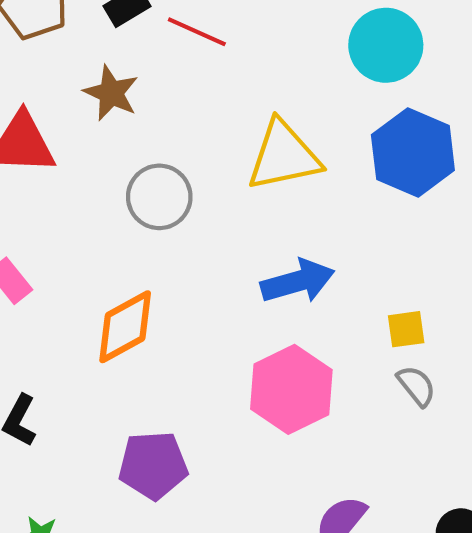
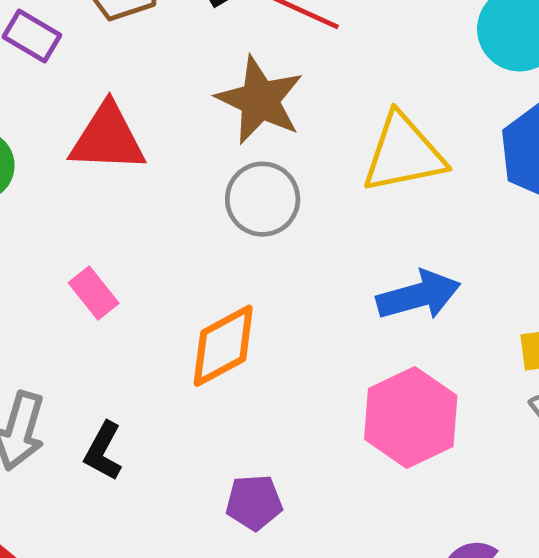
brown star: (111, 93) -> (260, 100), moved, size x1.4
purple pentagon: (153, 465) -> (254, 502), size x0.7

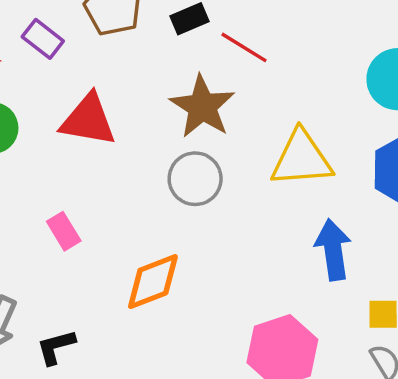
blue arrow: (418, 295) -> (333, 250), moved, turned -90
black L-shape: (103, 451) -> (56, 347), turned 39

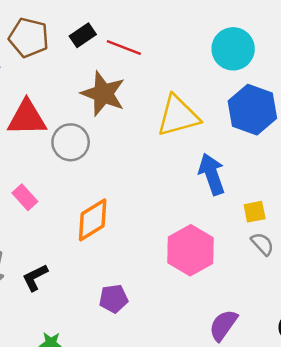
gray circle: (195, 179) -> (71, 142), moved

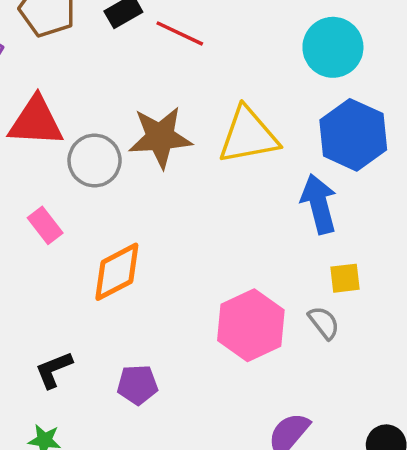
brown star: (103, 94) -> (160, 137), moved, turned -30
blue arrow: (212, 174) -> (319, 204), moved
pink rectangle: (25, 197) -> (45, 225), moved
gray semicircle: (262, 244) -> (324, 323), moved
black L-shape: (35, 278) -> (54, 370), moved

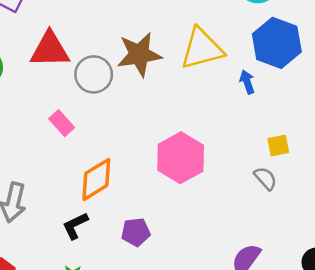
blue arrow: (319, 204) -> (247, 82), moved, size x0.6
orange diamond: (117, 272) -> (96, 179), moved
pink hexagon: (251, 325) -> (181, 158), moved

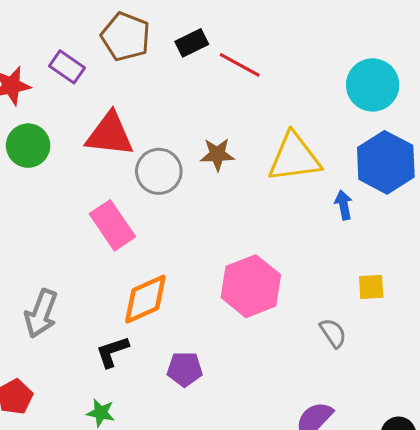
brown star: (139, 54) -> (217, 154), size x0.6
pink rectangle: (62, 123) -> (112, 225), size x1.5
gray semicircle: (265, 178) -> (333, 333), moved

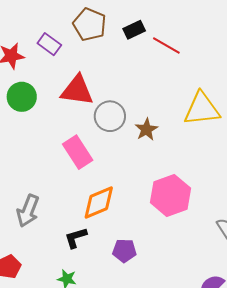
brown star: (217, 154) -> (146, 129), moved, turned -30

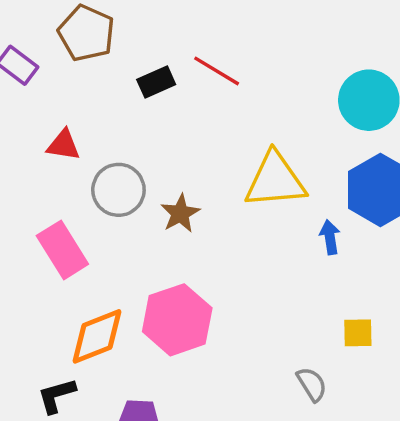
black rectangle: (134, 30) -> (156, 82), moved
red triangle: (77, 90) -> (64, 145), size x0.6
pink hexagon: (170, 195) -> (177, 320), moved

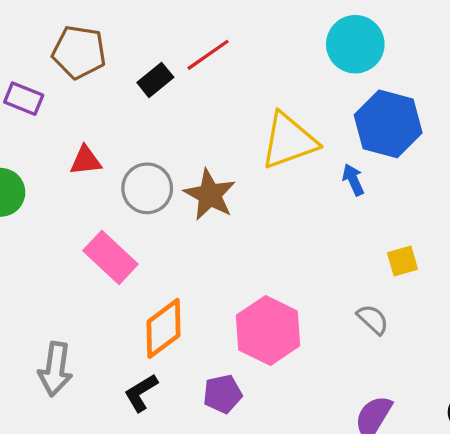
red line: (217, 71) -> (208, 55), turned -51
brown star: (180, 213) -> (210, 195), size x1.4
pink hexagon: (177, 320) -> (268, 330), moved

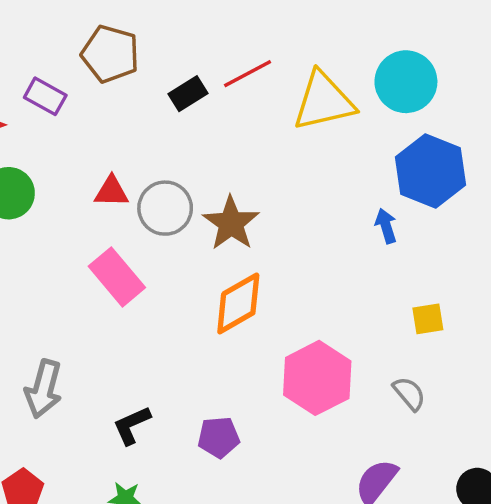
yellow triangle: (289, 141) -> (324, 101), moved
red triangle: (86, 161) -> (111, 192), moved
gray semicircle: (373, 319) -> (409, 394), moved
orange diamond: (163, 328) -> (238, 303), moved
pink hexagon: (268, 330) -> (317, 378), moved

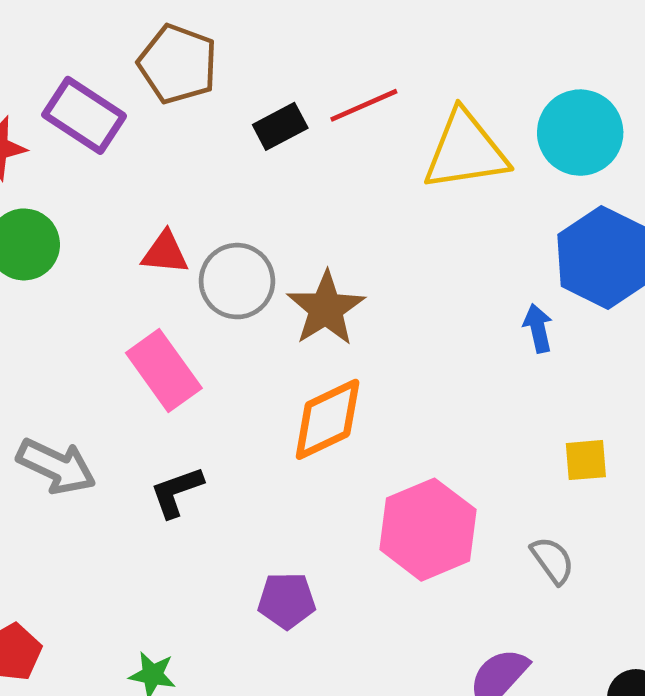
purple rectangle: (45, 96) -> (84, 115), size x1.4
gray arrow: (44, 389) -> (56, 466), moved, turned -84
black L-shape: (132, 425) -> (177, 492), moved

